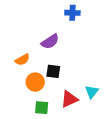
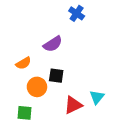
blue cross: (72, 13) -> (77, 13), turned 32
green square: (42, 108) -> (25, 113), moved

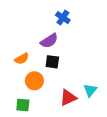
blue cross: (77, 13) -> (63, 18), moved
black square: (56, 76) -> (52, 62), moved

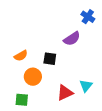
blue cross: (63, 18) -> (88, 17), moved
purple semicircle: (49, 41) -> (72, 39), moved

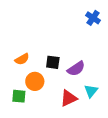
purple semicircle: (72, 39) -> (76, 69), moved
green square: (22, 100) -> (19, 96), moved

